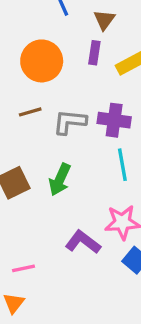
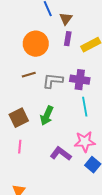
brown triangle: (104, 20) -> (66, 19), moved
pink line: (24, 268) -> (20, 147), moved, turned -72

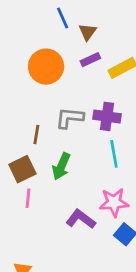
purple rectangle: (68, 39) -> (90, 60), turned 56
brown line: (29, 75) -> (36, 134), moved, turned -64
pink line: (20, 147) -> (28, 198), moved

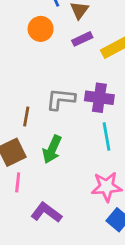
orange circle: (46, 67) -> (41, 29), moved, size x0.7
purple L-shape: (81, 219) -> (46, 212), moved

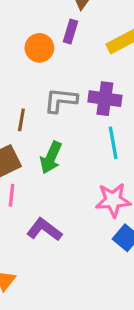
orange circle: (41, 29) -> (39, 48), moved
purple rectangle: (82, 39) -> (71, 31), moved, turned -48

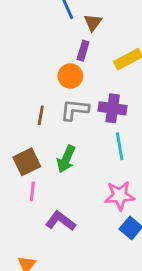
orange circle: (39, 48) -> (70, 76), moved
brown line: (21, 120) -> (41, 115), moved

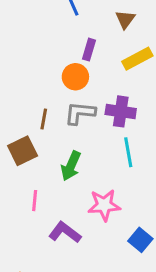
brown triangle: (93, 23) -> (125, 19), moved
brown square: (27, 162) -> (23, 151), moved
pink star: (120, 196) -> (104, 205), moved

